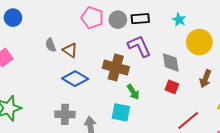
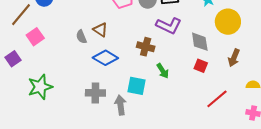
gray semicircle: (51, 45) -> (81, 37), moved
purple L-shape: (139, 46) -> (169, 26), turned 140
brown cross: (116, 67) -> (146, 47), size x0.7
cyan square: (121, 112) -> (137, 86), moved

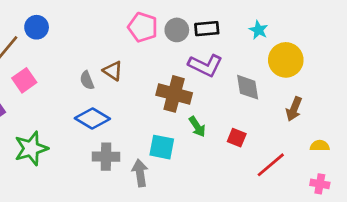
brown cross: (146, 47) -> (174, 94), size x1.4
blue diamond: (105, 58) -> (92, 118), moved
red square: (201, 66) -> (237, 138), moved

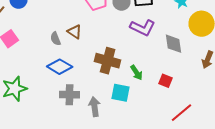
brown cross: (174, 94) -> (108, 61), moved
cyan square: (162, 147) -> (121, 93), moved
red line: (271, 165) -> (182, 113), moved

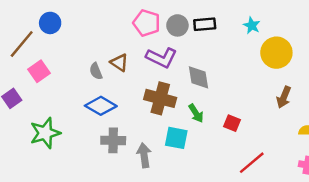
purple L-shape: (143, 28) -> (161, 58), moved
gray diamond: (174, 44) -> (199, 77), moved

